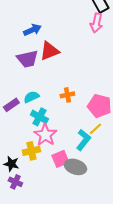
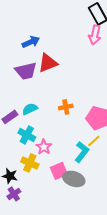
cyan cross: (39, 117) -> (27, 135), moved
pink star: (45, 135) -> (44, 147), size x0.7
yellow cross: (31, 151) -> (30, 163), turned 36
purple cross: (15, 182) -> (14, 194), turned 32

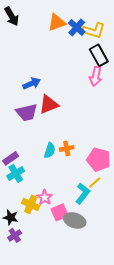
cyan semicircle: (30, 109) -> (50, 150), moved, turned 133
cyan cross: (27, 135) -> (16, 173), moved, turned 30
pink star: (44, 147) -> (45, 197), moved

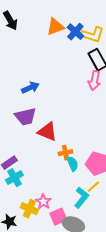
red triangle: (49, 104) -> (47, 132), moved, turned 45
cyan semicircle: (50, 150) -> (72, 164), moved, turned -42

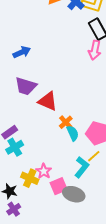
blue arrow: (30, 88) -> (22, 52), moved
purple trapezoid: (25, 117) -> (26, 86), turned 30
orange cross: (65, 153) -> (66, 122), turned -32

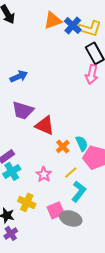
cyan semicircle: (73, 133) -> (82, 143), moved
yellow line: (94, 156) -> (71, 172), moved
pink star: (44, 171) -> (44, 174), moved

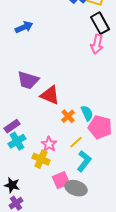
blue arrow: (19, 76) -> (24, 27), moved
yellow cross: (27, 202) -> (41, 159), moved

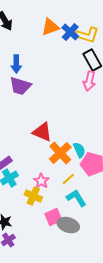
blue arrow: (24, 27) -> (16, 64), turned 114
purple trapezoid: (28, 80) -> (20, 86), moved
orange cross: (68, 116) -> (60, 153), size x1.6
cyan L-shape: (84, 161) -> (76, 198), turned -70

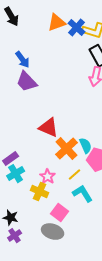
blue arrow: (16, 64) -> (23, 60), turned -36
purple trapezoid: (20, 86) -> (27, 82), turned 30
pink square: (53, 217) -> (60, 213), turned -30
gray ellipse: (68, 225) -> (53, 232), moved

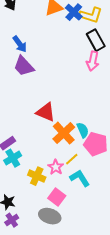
pink star: (48, 177) -> (56, 167), moved

